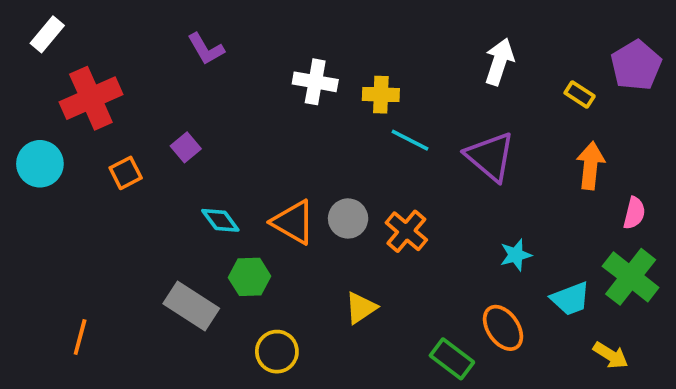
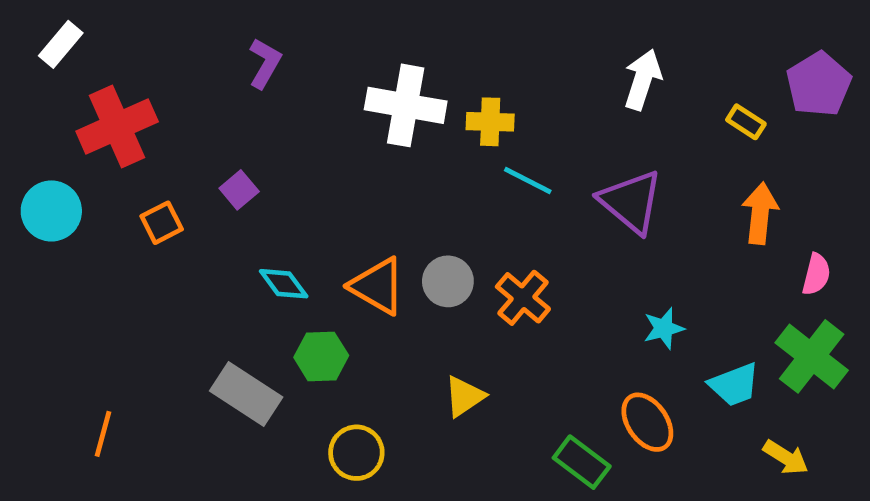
purple L-shape: (206, 49) -> (265, 63), turned -120
white cross: (315, 82) -> (406, 105), size x1.4

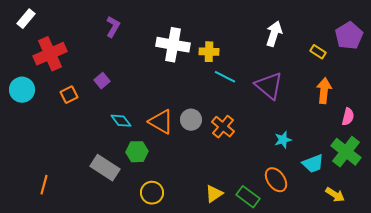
yellow triangle: (464, 396) -> (214, 194), moved

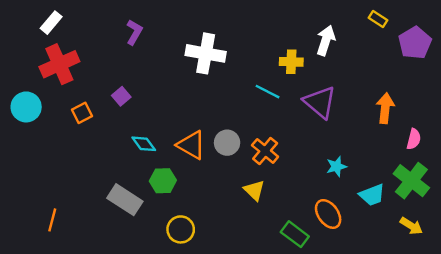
white rectangle: (26, 19) -> (51, 23), moved
yellow cross: (209, 52) -> (291, 62), moved
yellow rectangle: (318, 52) -> (378, 19), moved
yellow triangle: (214, 194) -> (254, 190), moved, turned -42
yellow arrow: (335, 195) -> (411, 226), moved

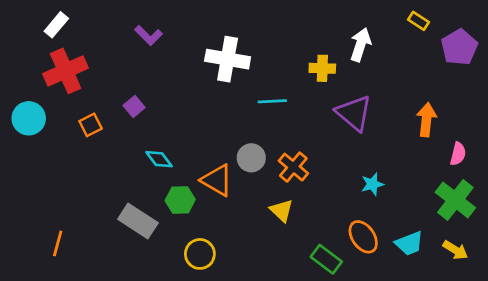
purple L-shape: (134, 32) -> (149, 35), turned 105
cyan line: (267, 92) -> (272, 101), moved, turned -30
orange triangle: (191, 145) -> (217, 180), moved
cyan trapezoid: (372, 195) -> (409, 243), moved

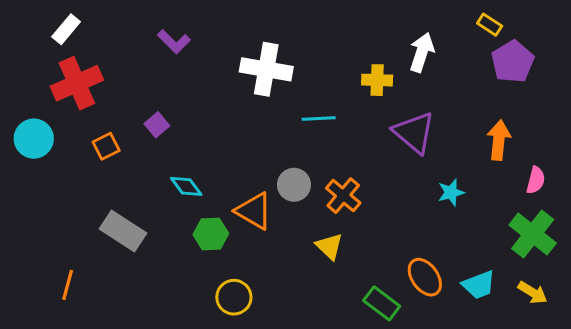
purple pentagon: (459, 47) -> (513, 62), moved
cyan star: (372, 184) -> (451, 192), moved
gray rectangle: (138, 221) -> (123, 231), moved

